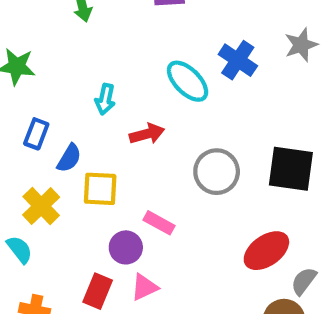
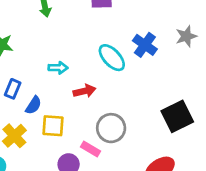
cyan arrow: (105, 99) -> (58, 68), turned -102
black square: (291, 169) -> (177, 116), turned -36
gray circle: (217, 172) -> (111, 128), moved

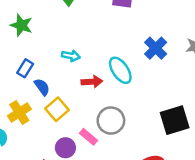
cyan ellipse: (112, 58) -> (120, 70), moved
blue semicircle: (33, 105) -> (42, 87), turned -78
yellow square: (53, 126) -> (57, 109), turned 35

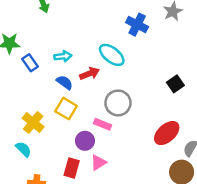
blue rectangle: (25, 68) -> (30, 63), moved, turned -49
blue semicircle: (42, 87) -> (65, 82), moved
black square: (175, 120) -> (175, 84), size x0.6

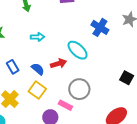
cyan arrow: (63, 56) -> (38, 37), moved
blue rectangle: (30, 63) -> (13, 67), moved
black square: (175, 84) -> (127, 78), turned -32

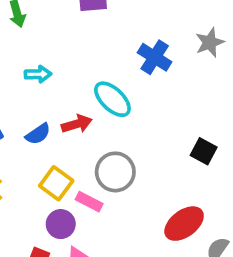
blue semicircle: (38, 69) -> (38, 134), turned 104
yellow square: (37, 90) -> (56, 183), moved

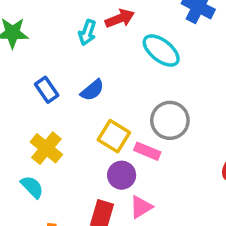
cyan arrow: (38, 74) -> (87, 32), turned 115
red arrow: (77, 124) -> (120, 18), moved

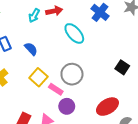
blue semicircle: (92, 90) -> (31, 49), turned -104
purple circle: (122, 175) -> (67, 106), moved

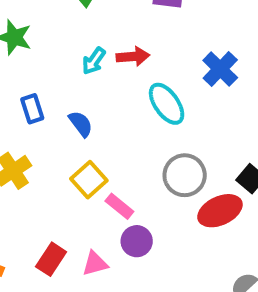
gray circle: (72, 74) -> (185, 175), moved
red ellipse: (107, 107) -> (220, 211), moved

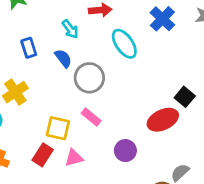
cyan arrow: (94, 61) -> (70, 29), moved, turned -72
gray circle: (185, 175) -> (89, 78), moved
yellow square: (89, 180) -> (58, 128), moved, turned -35
purple circle: (137, 241) -> (125, 151), moved

